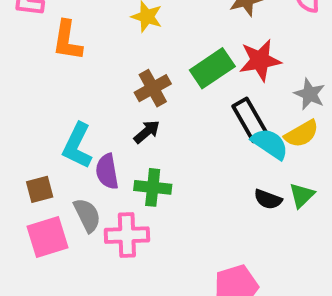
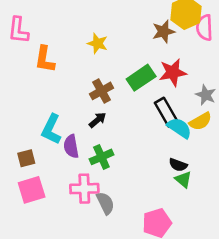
green cross: (153, 187) -> (101, 157), turned -30
green triangle: (302, 195) -> (183, 179), moved, turned -36
gray semicircle: (87, 215) -> (105, 203), moved

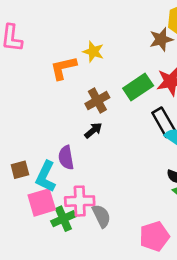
orange L-shape: (45, 59) -> (63, 68), moved, turned 68
cyan L-shape: (51, 129) -> (46, 177), moved
green cross: (101, 157) -> (63, 219), moved
pink square: (32, 190) -> (42, 202), moved

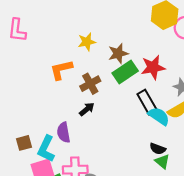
brown star: (161, 39) -> (118, 53), moved
yellow star: (93, 52) -> (87, 42), turned -30
orange L-shape: (63, 68) -> (61, 70), moved

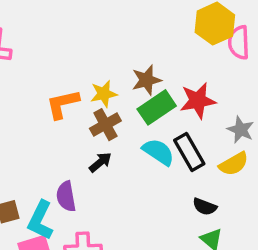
yellow star: (87, 42) -> (104, 94), moved
cyan semicircle: (159, 116) -> (158, 152), moved
black semicircle: (158, 149) -> (205, 207), moved

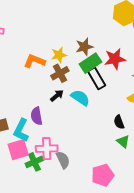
orange L-shape: (63, 104) -> (34, 61), turned 35
cyan semicircle: (158, 152) -> (80, 98), moved
black rectangle: (189, 152) -> (97, 78), moved
black semicircle: (205, 207) -> (119, 122), turned 48

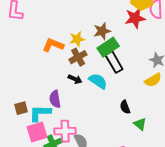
red star: (115, 59) -> (135, 18), moved
black arrow: (57, 96) -> (75, 79), turned 64
black semicircle: (119, 122) -> (125, 107), moved
cyan L-shape: (21, 130) -> (40, 113), turned 65

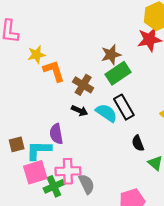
yellow star: (77, 39) -> (36, 55), moved
orange L-shape: (53, 45) -> (54, 71), turned 50
brown cross: (78, 57) -> (83, 85), turned -30
black rectangle: (114, 62) -> (124, 107), moved

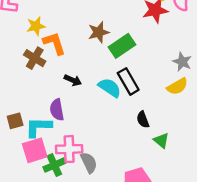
brown star: (111, 55) -> (99, 32), moved
brown cross: (83, 85) -> (35, 58), moved
black arrow: (80, 111) -> (73, 80), moved

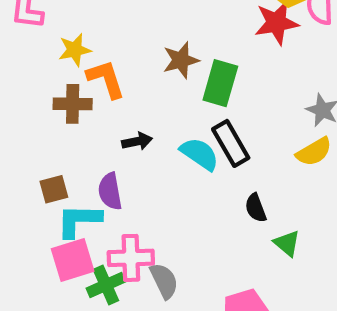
green rectangle: (122, 46) -> (220, 83), turned -40
brown cross: (35, 58) -> (73, 104), turned -30
black arrow: (73, 80) -> (137, 141), turned -35
brown square: (15, 121) -> (54, 189), moved

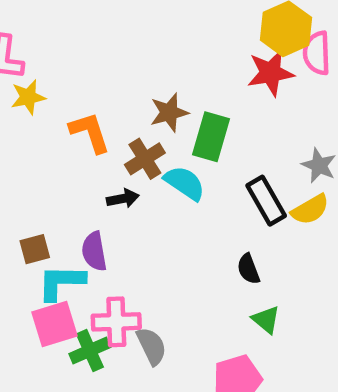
yellow star: (75, 50) -> (28, 97), moved
brown cross: (73, 104) -> (145, 159), moved, turned -33
black rectangle: (231, 143) -> (266, 201), moved
cyan semicircle: (200, 154) -> (185, 183), moved
green triangle: (287, 243) -> (266, 320), moved

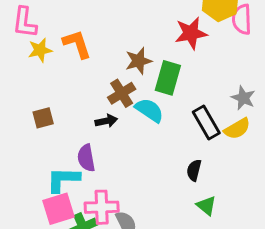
red star: (271, 73) -> (191, 33), moved
orange L-shape: (90, 132) -> (77, 44), moved
brown square: (35, 249) -> (43, 118), moved
black semicircle: (248, 269) -> (194, 170), turned 35

